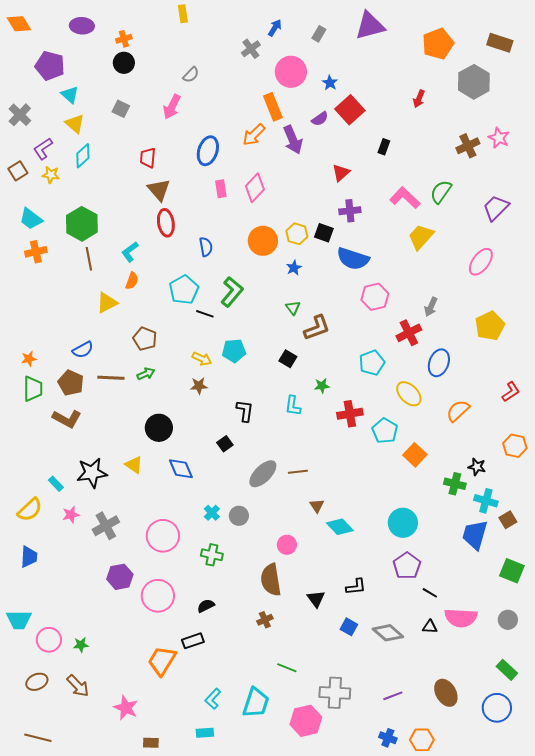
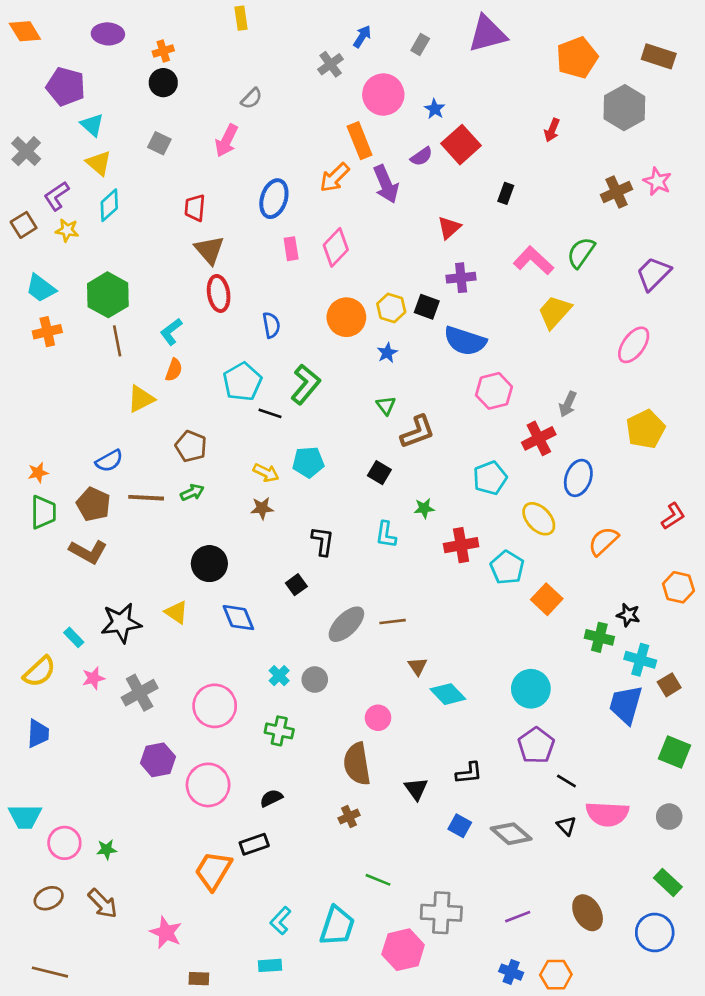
black triangle: (430, 627) -> (566, 826), turned 42

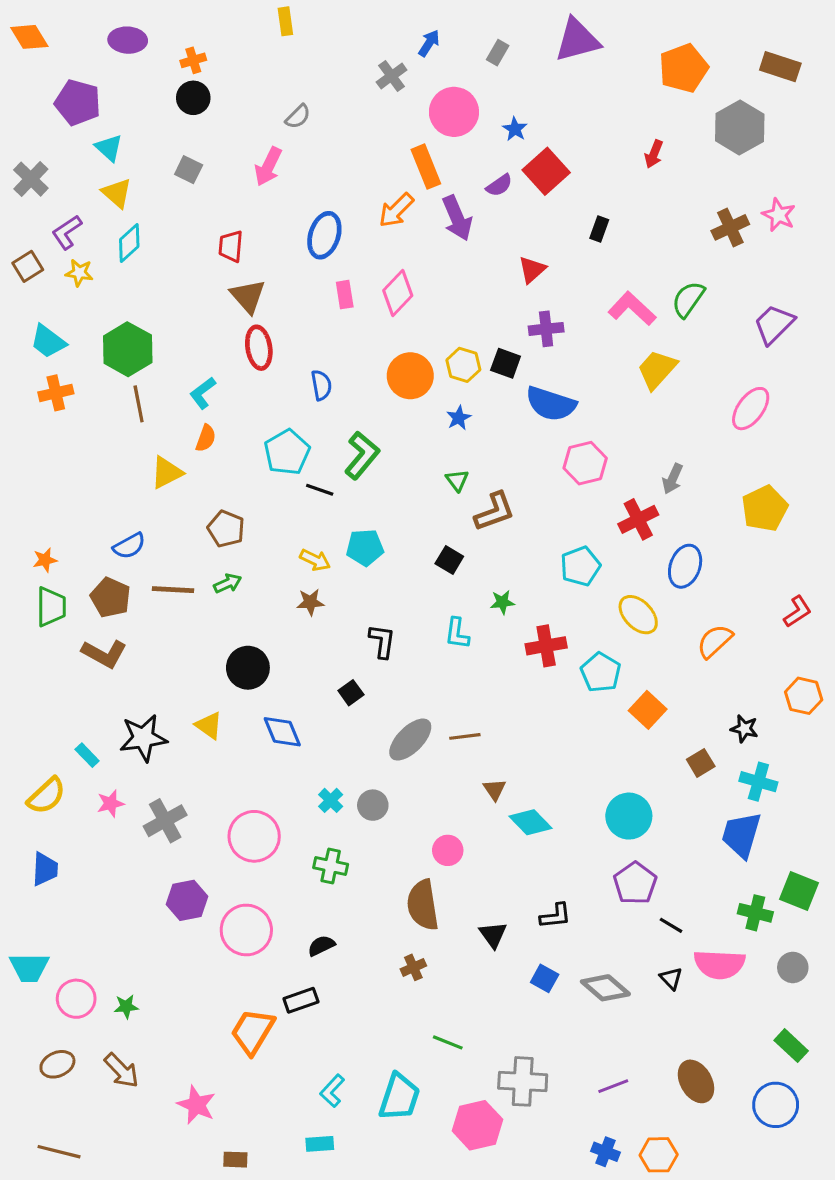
green cross: (599, 637) -> (755, 913), moved
brown square: (669, 685) -> (701, 763), moved

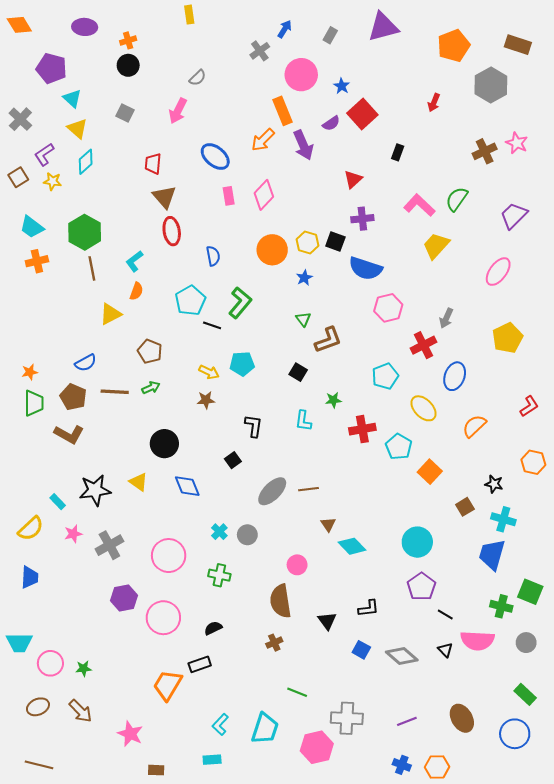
blue ellipse: (324, 235) -> (215, 156), turned -68

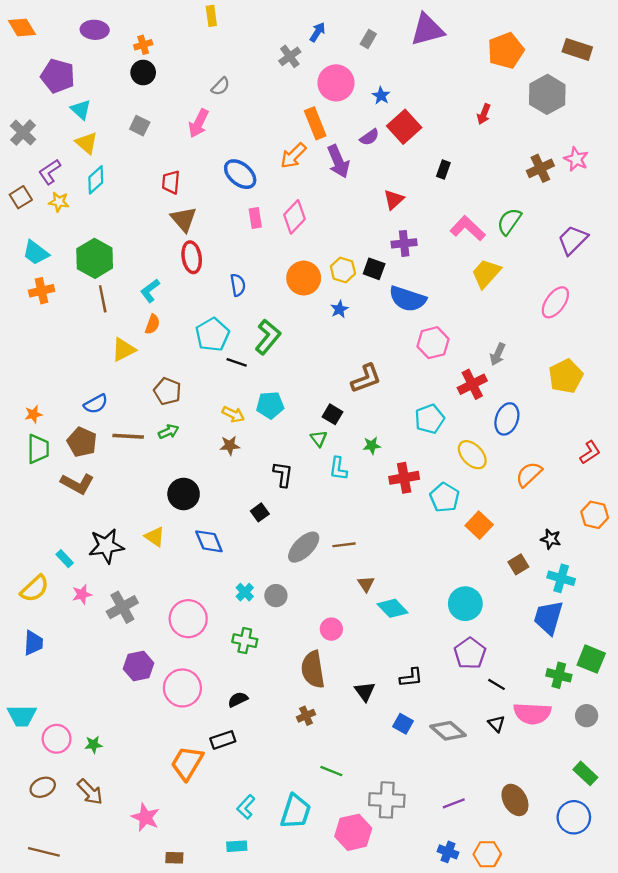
green triangle: (303, 319) -> (319, 439), moved

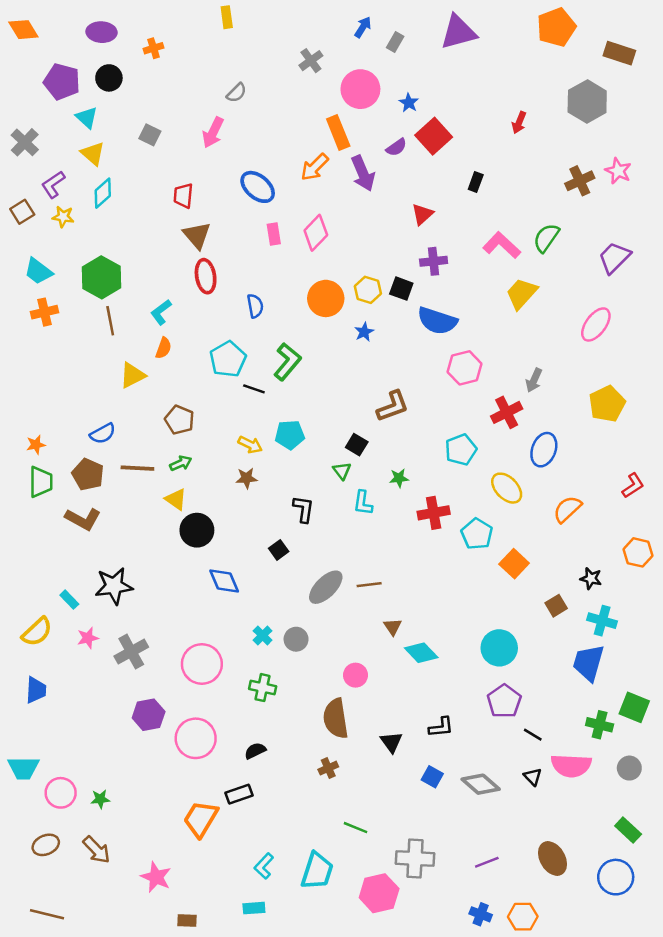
blue arrow: (318, 32) -> (363, 27), moved
orange pentagon: (506, 51) -> (556, 27), moved
black circle: (143, 73) -> (109, 78), moved
yellow triangle: (155, 537) -> (176, 499), moved

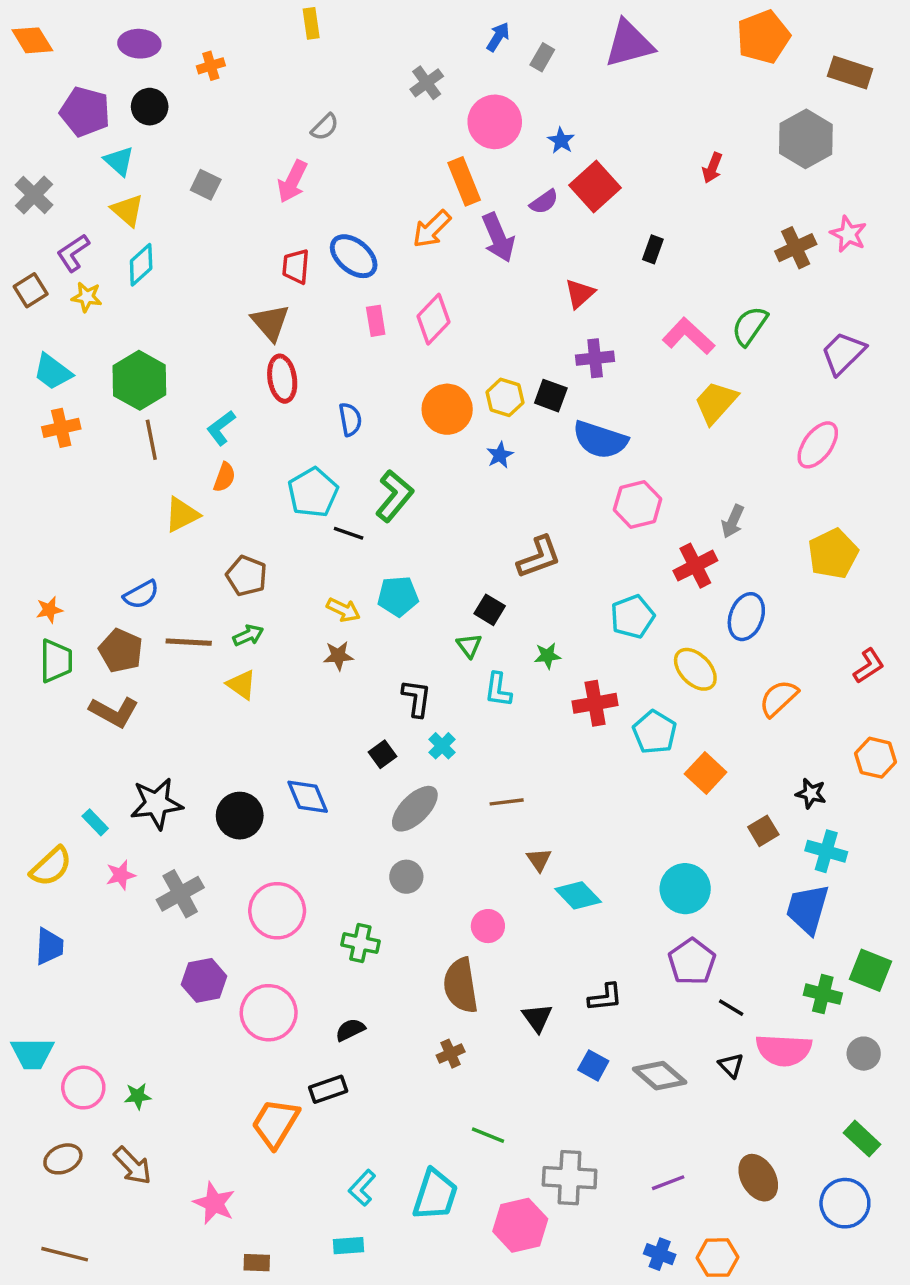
red trapezoid: (183, 196) -> (296, 266), moved
black circle: (197, 530) -> (240, 816), moved
gray ellipse: (326, 587) -> (415, 809), moved
cyan cross: (263, 635) -> (442, 746), moved

